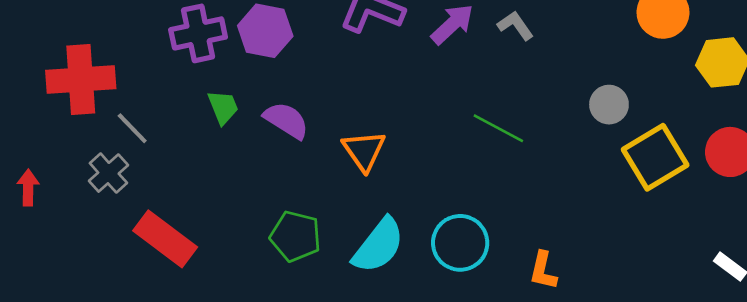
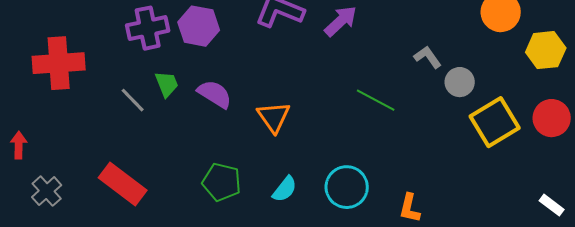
gray L-shape: (515, 26) -> (428, 57), moved
gray line: (132, 128) -> (133, 100), moved
gray cross: (108, 173) -> (47, 191), moved
cyan semicircle: (378, 245) -> (285, 189), size x0.6

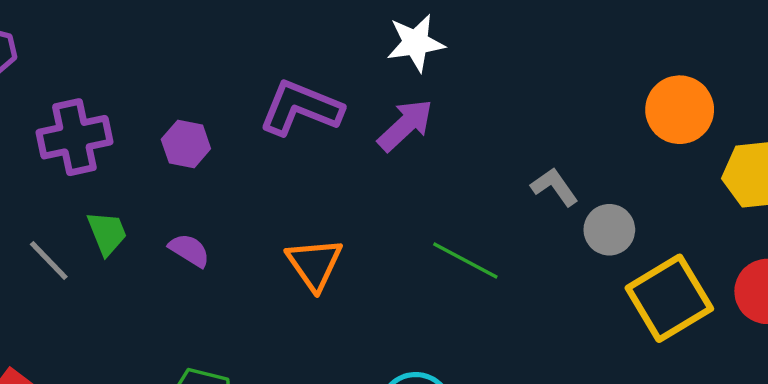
purple hexagon: (199, 26) -> (186, 144), moved, size x0.7
purple semicircle: (215, 94) -> (189, 250), size x0.7
orange triangle: (274, 117) -> (314, 264), moved

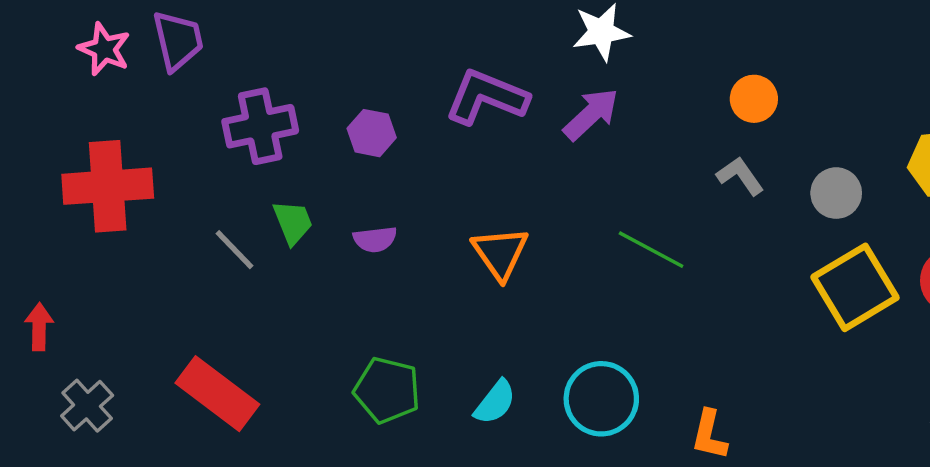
orange circle: (680, 110) -> (754, 99), moved, size x0.7
gray circle: (609, 230) -> (836, 193), moved
purple semicircle: (189, 250) -> (375, 239), turned 141

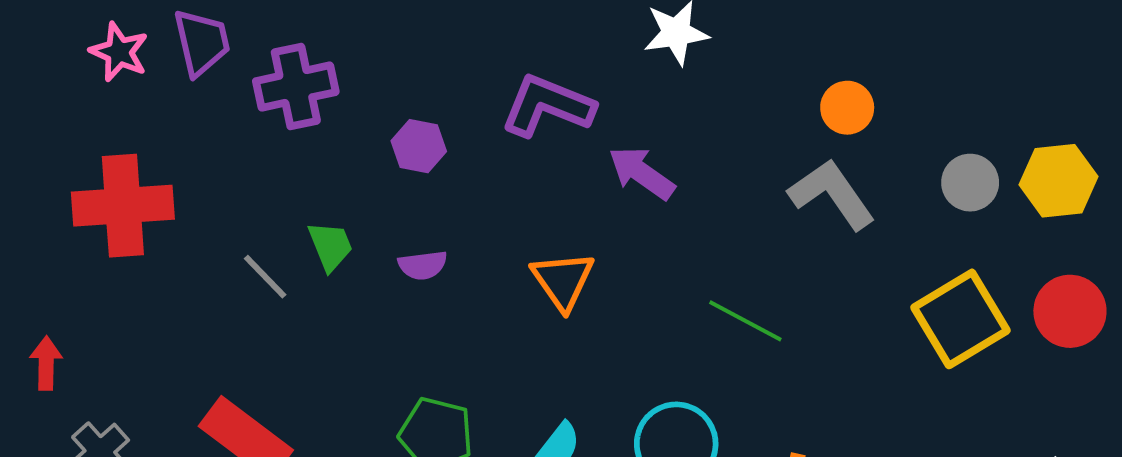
purple arrow: (591, 114) -> (642, 173), moved, turned -102
purple cross: (260, 126) -> (296, 87), moved
gray L-shape: (740, 176) -> (832, 194), size x1.6
gray circle: (836, 193) -> (970, 183), moved
green line: (651, 250) -> (745, 321), moved

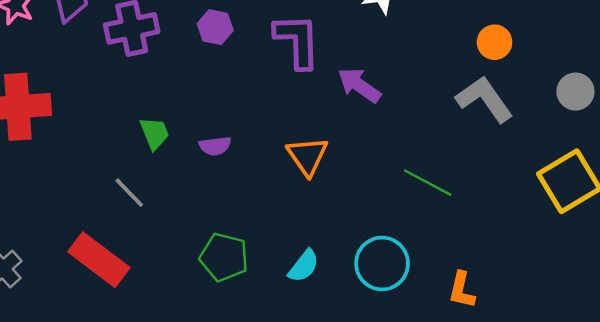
purple L-shape: (547, 106) -> (297, 41), turned 66
purple hexagon: (419, 146) -> (215, 27), moved
gray line: (265, 277) -> (129, 193), moved

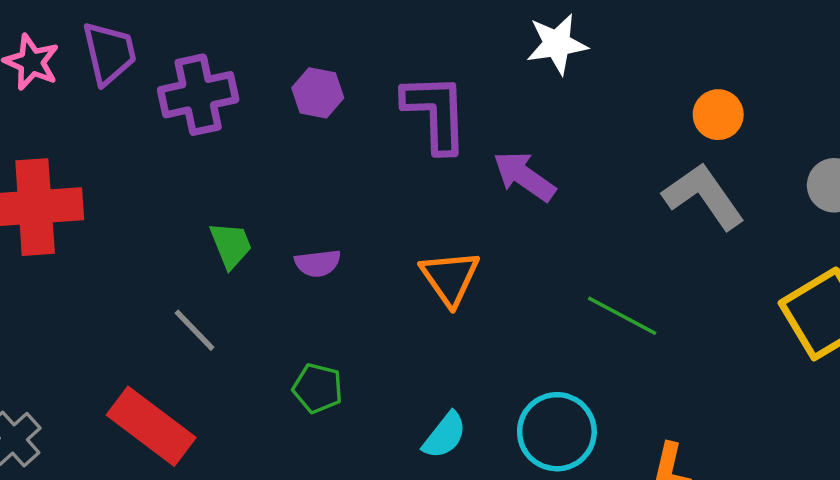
green pentagon: (224, 257) -> (318, 388), moved, size x0.7

